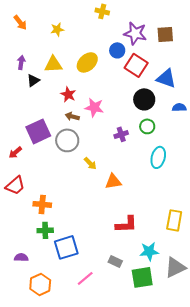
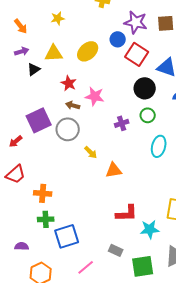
orange arrow: (20, 22) -> (21, 26), moved
purple arrow: (21, 62) -> (22, 51), turned 64
cyan star: (149, 251) -> (150, 229), moved

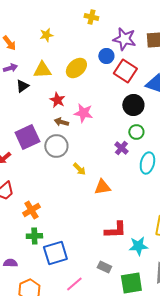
purple cross: (122, 123) -> (121, 148), moved, turned -32
orange cross: (43, 193) -> (31, 210), turned -36

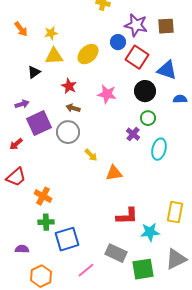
yellow star: (46, 35) -> (51, 33), moved
purple arrow: (10, 68) -> (22, 104), moved
pink star: (83, 113) -> (107, 94), moved
orange cross: (31, 210) -> (43, 196), turned -30
gray rectangle: (104, 267) -> (116, 253), size x1.5

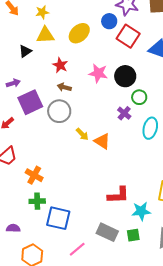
black circle: (145, 91) -> (125, 76), moved
orange triangle: (114, 173) -> (102, 141), moved, turned 42
blue square: (67, 239) -> (58, 218), turned 30
green square: (143, 269) -> (133, 235), moved, size x0.6

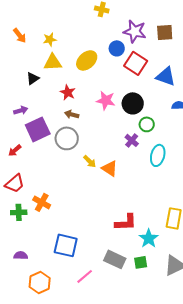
green cross: (37, 201) -> (19, 212), moved
cyan star: (141, 211) -> (149, 238), turned -30

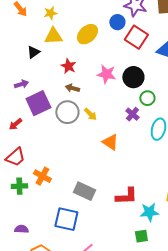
yellow arrow: (90, 161) -> (90, 114), moved
cyan star: (149, 238) -> (149, 212), turned 30
gray rectangle: (115, 259) -> (84, 191), moved

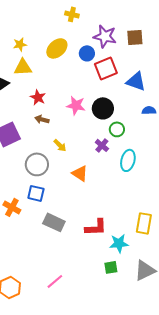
yellow ellipse: (87, 34) -> (57, 48), moved
red square: (136, 37) -> (106, 68), turned 35
gray circle: (67, 112) -> (37, 164), moved
blue square: (66, 219) -> (36, 193), moved, size x0.7

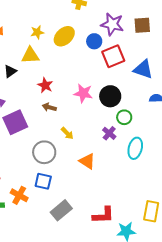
yellow star: (20, 44) -> (37, 32), moved
gray rectangle: (54, 222) -> (61, 210), turned -65

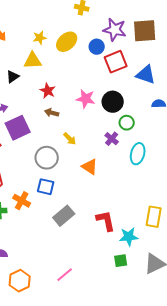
brown square: (142, 25) -> (145, 31), size x1.4
red L-shape: (103, 215) -> (106, 221), turned -100

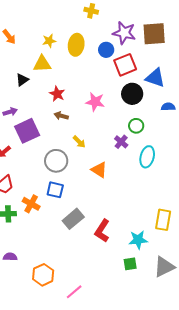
yellow ellipse: (67, 42) -> (76, 45), turned -40
black circle: (113, 102) -> (132, 94), moved
red L-shape: (106, 221) -> (102, 231), moved, turned -135
pink line: (65, 275) -> (74, 292), moved
orange hexagon: (20, 281) -> (43, 275), moved

